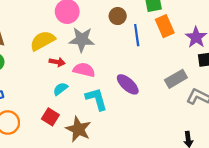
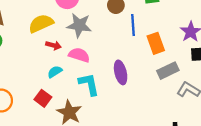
orange rectangle: (165, 26) -> (156, 43), moved
purple ellipse: (128, 84) -> (121, 72), turned 30

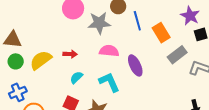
yellow semicircle: (41, 23) -> (41, 60), moved
gray star: (79, 25) -> (99, 23), moved
pink semicircle: (79, 55) -> (109, 51), moved

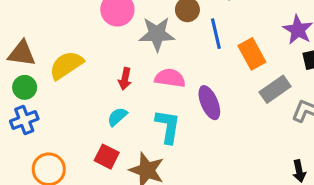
red arrow: (70, 54) -> (125, 79), moved, turned 96
yellow semicircle: (41, 60) -> (66, 65), moved
cyan L-shape: (109, 82) -> (168, 126), turned 30
blue cross: (18, 92) -> (24, 120), moved

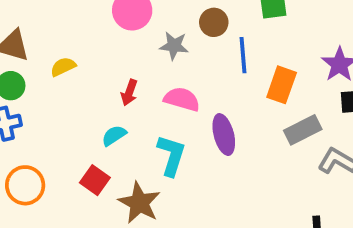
gray star: (157, 34) -> (174, 46), size x0.7
orange rectangle: (252, 54) -> (282, 85), turned 40
yellow semicircle: (66, 65) -> (63, 67), size x0.6

